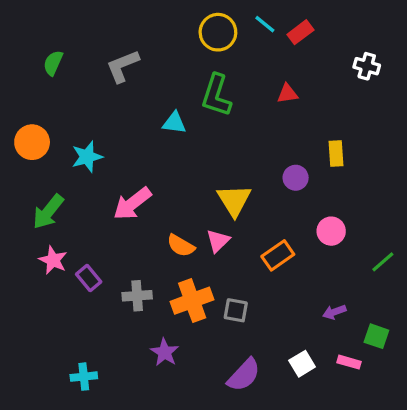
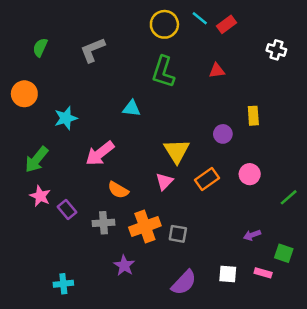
cyan triangle: (174, 123) -> (132, 108), moved
orange circle: (32, 142) -> (24, 94), moved
orange semicircle: (181, 246) -> (118, 190), moved
orange rectangle: (278, 255) -> (207, 179), moved
white square: (302, 364) -> (228, 274), turned 36

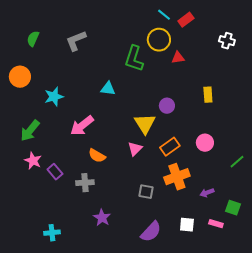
yellow circle: (164, 24) -> (159, 40), moved
purple circle: (223, 134) -> (167, 106), moved
orange cross: (145, 227) -> (177, 177), moved

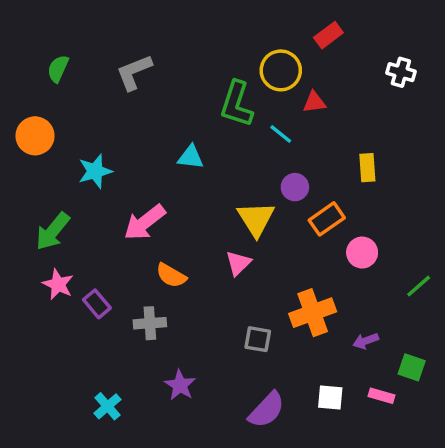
cyan line: (164, 15) -> (281, 134), moved
orange rectangle: (170, 147) -> (327, 219), moved
cyan cross: (52, 233) -> (107, 406), moved, turned -35

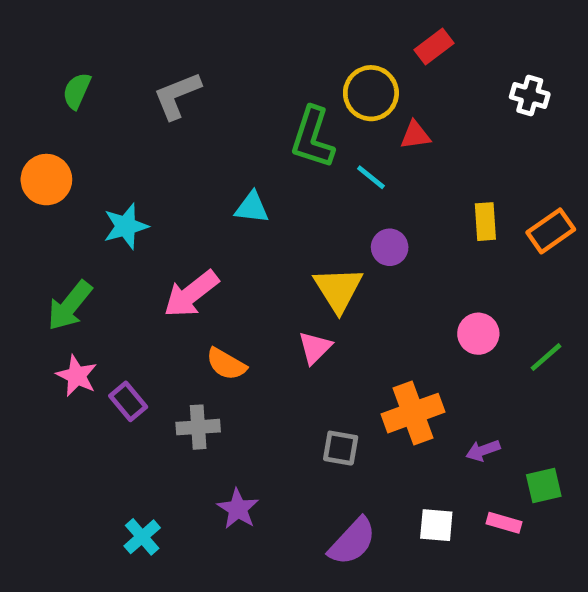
orange rectangle: (327, 219) -> (551, 231), moved
green line: (419, 286) -> (546, 357), moved
green square: (412, 367) -> (544, 485), turned -32

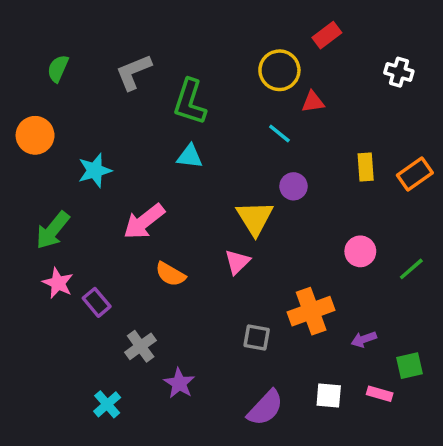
green L-shape: (313, 138) -> (190, 102), moved
gray cross: (198, 427) -> (141, 346), moved, turned -32

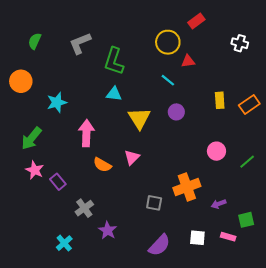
yellow triangle: (255, 218) -> (139, 118), moved
pink arrow: (144, 221) -> (86, 133), turned 130
pink triangle: (237, 262) -> (132, 157), moved

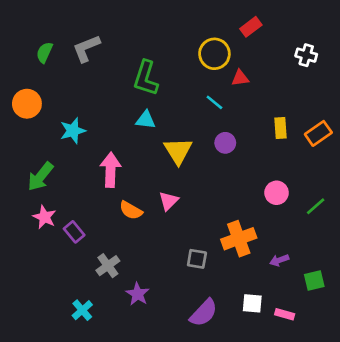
gray L-shape: (80, 43) -> (86, 48), moved
pink rectangle: (228, 237) -> (285, 314), moved

